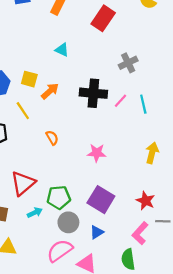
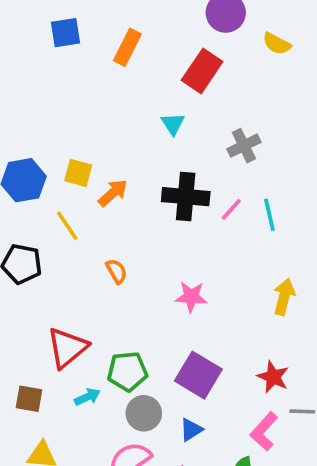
cyan triangle: (62, 50) -> (173, 124), moved, turned 32

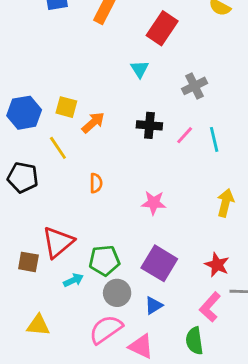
black cross: (186, 197) -> (149, 125), size x0.7
orange semicircle: (116, 271) -> (96, 183), turned 30
brown square: (29, 399) -> (28, 262), moved

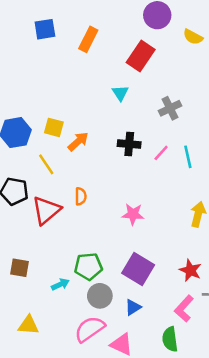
red triangle: (58, 242) -> (46, 210), moved

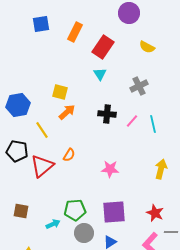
yellow semicircle: (193, 37) -> (147, 47), moved
red rectangle: (141, 56) -> (103, 47), moved
yellow square: (54, 127) -> (60, 92), moved
orange semicircle: (81, 196) -> (69, 155), turned 32
purple square: (138, 269) -> (114, 212), turned -35

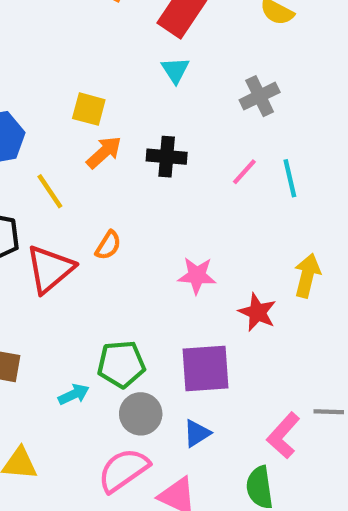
black cross: (107, 114) -> (167, 157), moved
red star: (155, 213) -> (257, 312), moved

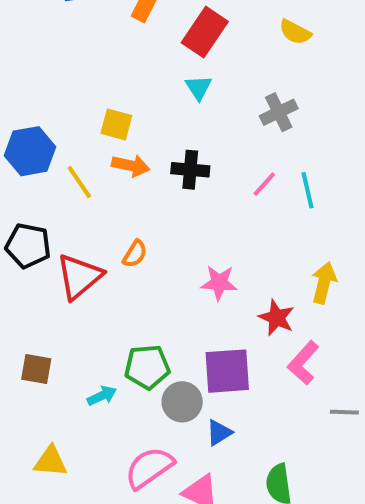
orange arrow: (104, 152) -> (131, 166), turned 54
yellow line: (50, 191) -> (79, 182), moved
gray circle: (141, 414) -> (182, 402), moved
pink L-shape: (283, 435) -> (303, 363), moved

